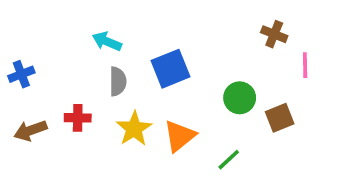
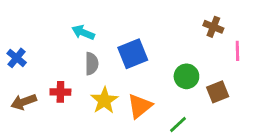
blue cross: (21, 74) -> (17, 58), turned -30

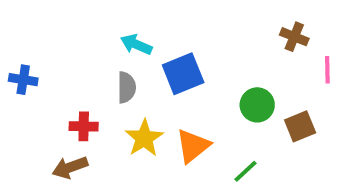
cyan arrow: (83, 32) -> (136, 44), moved
blue cross: (17, 58) -> (23, 80), turned -30
brown arrow: (24, 102) -> (70, 167), moved

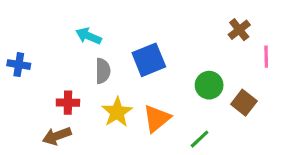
brown cross: (294, 37) -> (239, 30), turned 30
cyan arrow: (136, 44) -> (89, 36), moved
brown square: (300, 126) -> (244, 103), turned -30

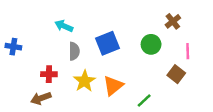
pink line: (266, 57) -> (188, 51), moved
green circle: (209, 85) -> (151, 44), moved

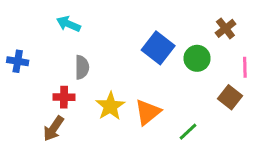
cyan arrow: (64, 26) -> (68, 24), moved
blue square: (107, 43) -> (158, 48), moved, turned -30
gray semicircle: (74, 51) -> (82, 67), moved
brown arrow: (41, 98) -> (54, 129), turned -36

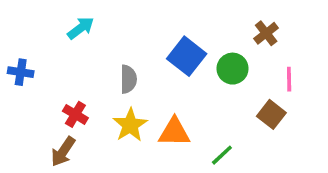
cyan arrow: (68, 24) -> (81, 28), turned 120
gray semicircle: (82, 67) -> (128, 79), moved
red cross: (64, 97) -> (75, 114), turned 30
orange triangle: (148, 112) -> (174, 132), turned 40

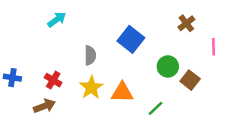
green circle: (233, 69) -> (168, 66), moved
blue cross: (21, 72) -> (12, 78), moved
pink line: (289, 79) -> (214, 47), moved
brown arrow: (63, 152) -> (44, 106), turned -145

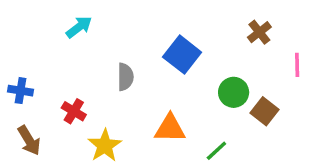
blue cross: (12, 78) -> (21, 91), moved
yellow star: (91, 87) -> (105, 146), moved
brown arrow: (44, 106) -> (29, 140), moved, turned 80

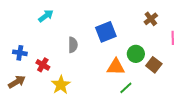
blue square: (182, 55) -> (106, 32), turned 30
blue cross: (21, 91) -> (20, 53), moved
orange triangle: (170, 128) -> (116, 67), moved
brown arrow: (29, 140) -> (17, 82), turned -90

